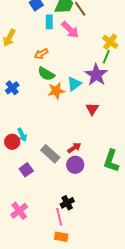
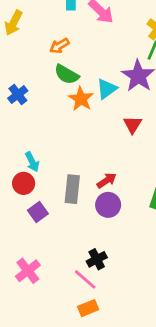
orange star: (56, 91) -> (81, 99), turned -30
red circle: (12, 142) -> (24, 183), moved
gray rectangle: (50, 154) -> (72, 189), turned 54
pink line: (59, 217) -> (85, 279), turned -36
orange rectangle: (61, 237) -> (88, 308), turned -32

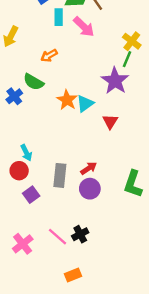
green semicircle: (67, 74) -> (33, 82), moved
cyan triangle: (107, 89) -> (85, 104), moved
pink line: (85, 279) -> (57, 237), moved

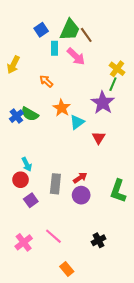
orange arrow: (49, 56) -> (46, 81), turned 72
green semicircle: (33, 82) -> (30, 114), moved
orange star: (67, 100) -> (62, 108), moved
black cross: (80, 234) -> (99, 240), moved
orange rectangle: (73, 275) -> (67, 269), turned 72

